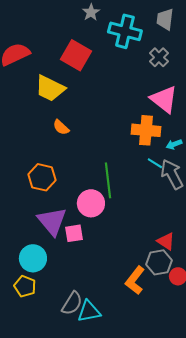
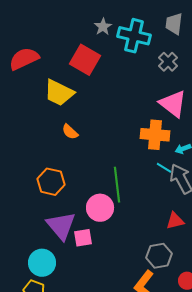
gray star: (91, 12) -> (103, 27), moved
red triangle: (166, 241) -> (175, 221), moved, turned -48
gray hexagon: (159, 262) -> (159, 256), moved

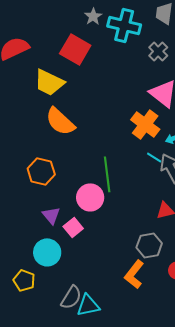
orange semicircle: (70, 132) -> (60, 121), size x1.8
orange cross: (155, 135) -> (145, 124), turned 32
purple triangle: (61, 226) -> (51, 215), size x0.6
pink square: (83, 238) -> (73, 227), turned -30
cyan circle: (42, 263) -> (47, 252), moved

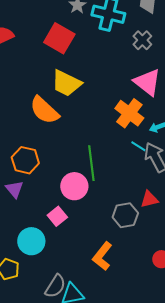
yellow trapezoid: (49, 82) -> (66, 83), moved
purple triangle: (51, 215) -> (14, 189), moved
gray hexagon: (149, 245) -> (125, 215), moved
orange L-shape: (134, 274) -> (102, 256), moved

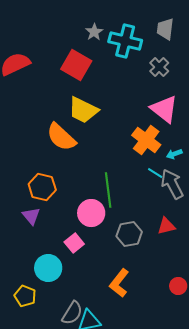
gray hexagon: (125, 215) -> (129, 234), moved

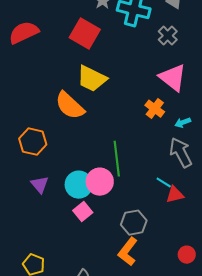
orange cross: (146, 140) -> (155, 109), size x0.7
cyan line: (155, 173) -> (164, 183), moved
orange hexagon: (42, 187) -> (33, 142), moved
gray hexagon: (129, 234) -> (134, 223), moved
cyan circle: (48, 268) -> (79, 185), moved

